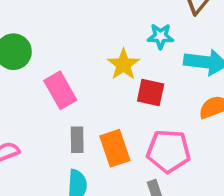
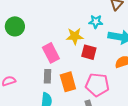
yellow star: (123, 65) -> (75, 36), turned 30
pink rectangle: (60, 90) -> (51, 53), moved

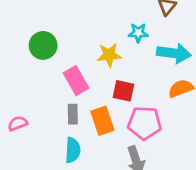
green circle: (15, 26) -> (43, 45), moved
red square: (89, 52) -> (123, 91), moved

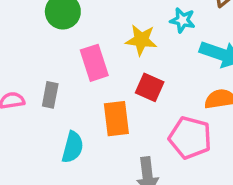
gray rectangle: (73, 114) -> (50, 95), moved
pink pentagon: (145, 123) -> (190, 138), moved

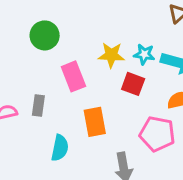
cyan star: (182, 20) -> (144, 54), moved
red square: (150, 87) -> (133, 84), moved

